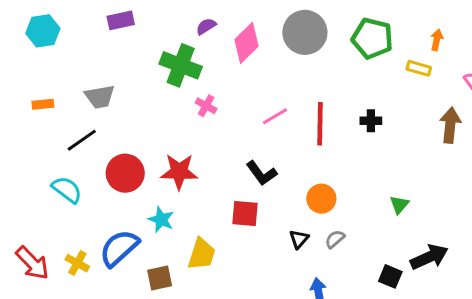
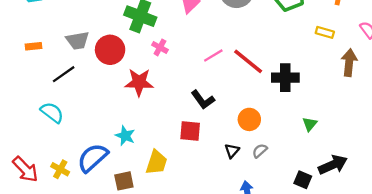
yellow rectangle: (419, 68) -> (325, 32), moved
black cross: (371, 121) -> (285, 78), moved, size x1.6
red line: (320, 124) -> (248, 61), turned -52
red star: (179, 172) -> (139, 82), moved
red circle: (125, 173) -> (110, 50), moved

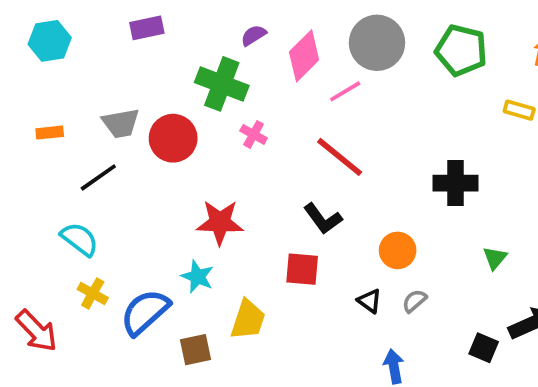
pink line: (213, 56) -> (345, 91), moved
red line: (248, 61) -> (340, 157), moved
red star: (139, 82) -> (220, 222), moved
black triangle: (232, 151) -> (370, 301), turned -35
yellow cross: (60, 169) -> (93, 293), moved

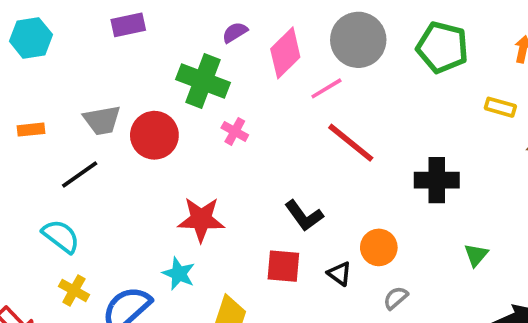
red line: (340, 157) -> (351, 143), moved
black triangle: (370, 301) -> (340, 274), moved

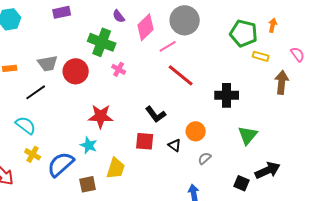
purple semicircle: (235, 32) -> (119, 16), turned -96
green pentagon: (442, 47) -> (244, 33), moved
green triangle: (476, 255) -> (248, 135), size x1.5

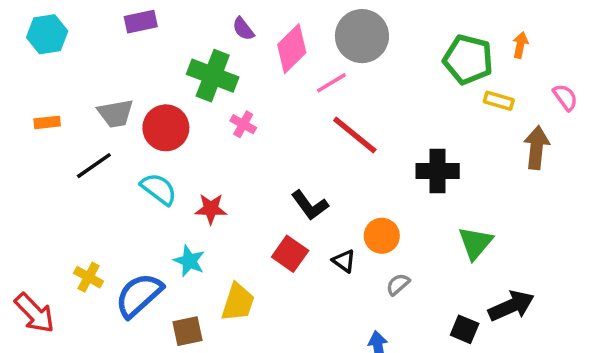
red star: (101, 116) -> (211, 209), size x0.7
cyan semicircle: (26, 125) -> (159, 189), moved
red square: (145, 141) -> (290, 254), turned 30

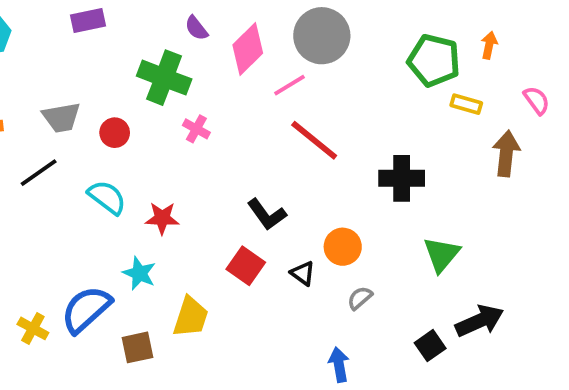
red circle: (166, 128) -> (115, 133), size x0.6
yellow cross: (89, 277) -> (33, 328), moved
black square: (465, 329) -> (430, 346), turned 32

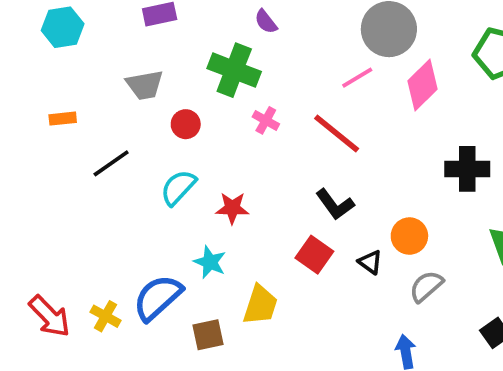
pink diamond: (248, 49) -> (422, 85), moved
gray trapezoid: (61, 117) -> (145, 85), moved
red line: (314, 140) -> (337, 133), moved
cyan semicircle: (107, 197) -> (178, 188), turned -84
gray semicircle: (360, 298) -> (426, 286), size x1.4

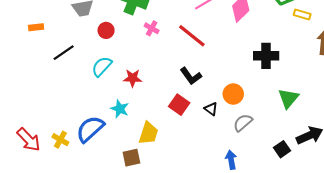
brown square: (208, 335) -> (131, 158), moved

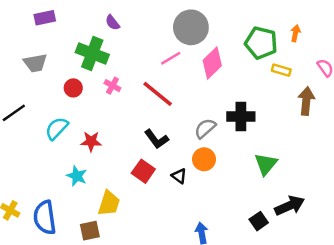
red circle: (106, 30) -> (73, 88), moved
gray semicircle: (243, 123) -> (205, 128), moved
blue semicircle: (90, 129) -> (45, 218), moved, turned -56

